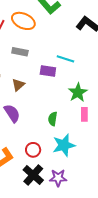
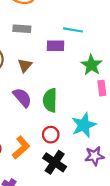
green semicircle: (53, 119) -> (50, 100), moved, size x1.5
purple star: (58, 178) -> (94, 156), moved

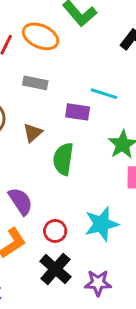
purple semicircle: (22, 98) -> (20, 201), moved
green semicircle: (50, 100) -> (63, 159), moved
purple star: (94, 156) -> (98, 283), moved

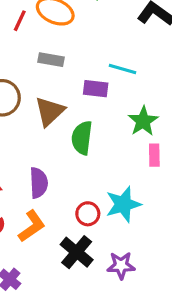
brown triangle: (33, 133) -> (50, 111), size x1.5
purple semicircle: (20, 201) -> (39, 183), turned 32
red circle: (55, 231) -> (88, 214), moved

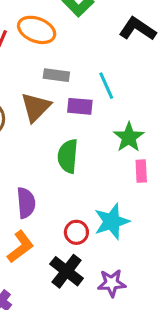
gray rectangle: (51, 60) -> (56, 75), moved
cyan line: (123, 69) -> (106, 86), turned 52
brown triangle: (50, 111) -> (36, 107), moved

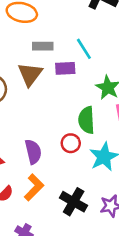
green semicircle: (68, 156) -> (87, 120), moved
red circle: (76, 232) -> (71, 143), moved

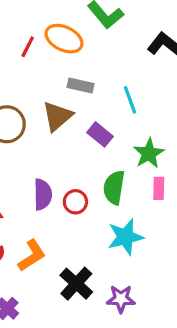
purple rectangle: (65, 68) -> (100, 134), moved, turned 30
red circle: (71, 143) -> (75, 202), moved
purple semicircle: (33, 152) -> (43, 194), moved

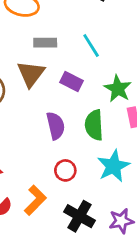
purple semicircle: (43, 194) -> (56, 126), moved
red circle: (75, 202) -> (65, 170), moved

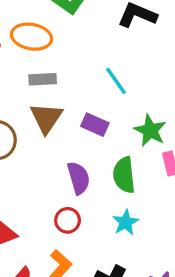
gray rectangle: (45, 43) -> (43, 79), moved
cyan star: (113, 166) -> (126, 222), moved, size x0.7
red circle: (65, 170) -> (68, 220), moved

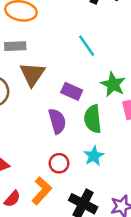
gray rectangle: (43, 79) -> (15, 46), moved
purple rectangle: (95, 125) -> (72, 91), moved
red circle: (68, 220) -> (59, 163), moved

